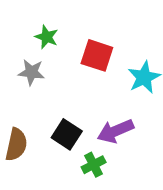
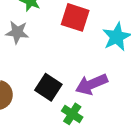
green cross: (94, 165) -> (72, 114), turned -30

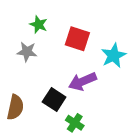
purple arrow: (91, 84) -> (83, 81), moved

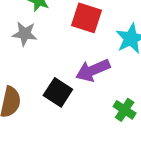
green cross: (75, 123) -> (125, 110), moved

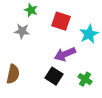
black square: (58, 92) -> (54, 76), moved

